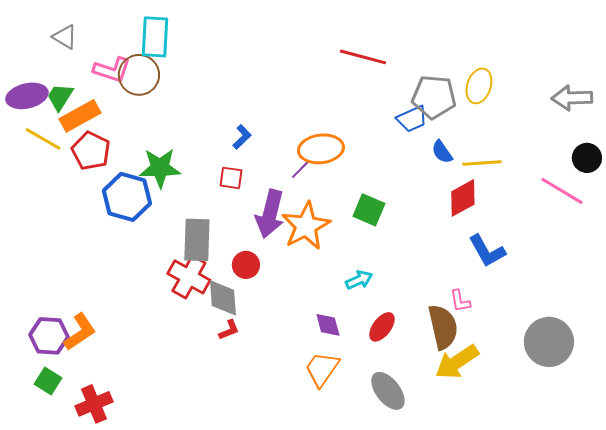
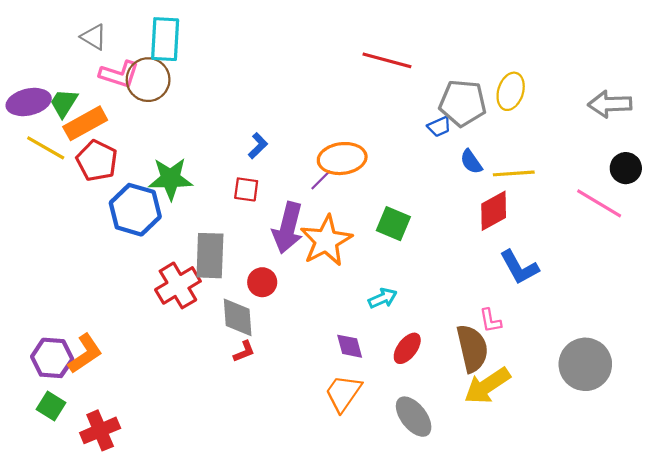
gray triangle: (65, 37) -> (94, 37), moved
blue trapezoid: (412, 119) -> (439, 127), size x0.7
red cross: (189, 277) -> (178, 285), moved, turned 30

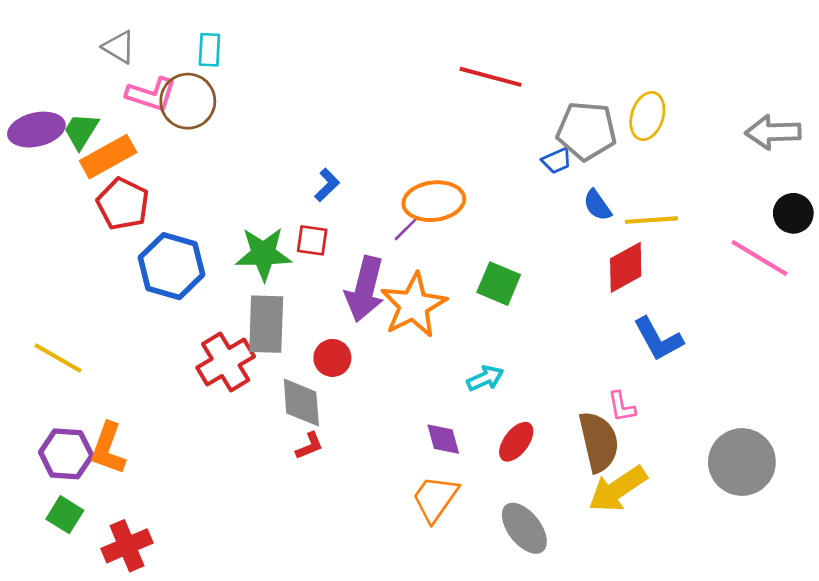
cyan rectangle: (165, 39) -> (209, 50), size x0.6
yellow line: (46, 148) -> (58, 358), moved
green star: (170, 179) -> (263, 254), moved
orange L-shape: (85, 354) -> (108, 449), turned 144

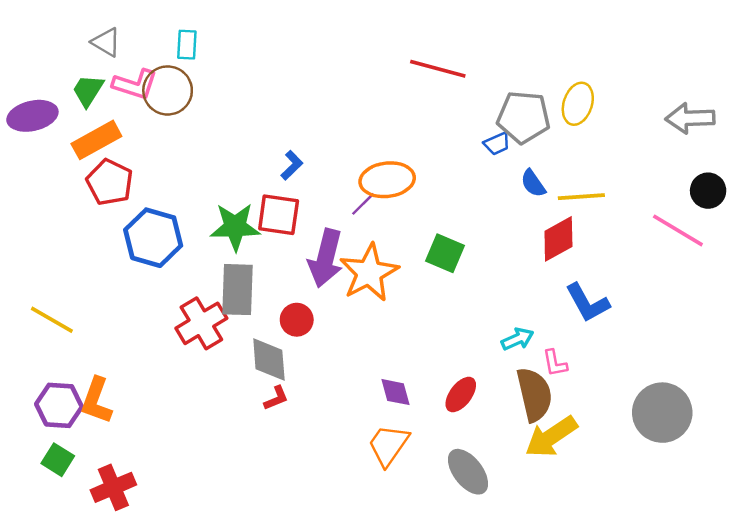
green trapezoid: (81, 131) -> (88, 90), moved
red square: (312, 240) -> (279, 215), size x1.5
cyan arrow: (485, 378) -> (517, 339), moved

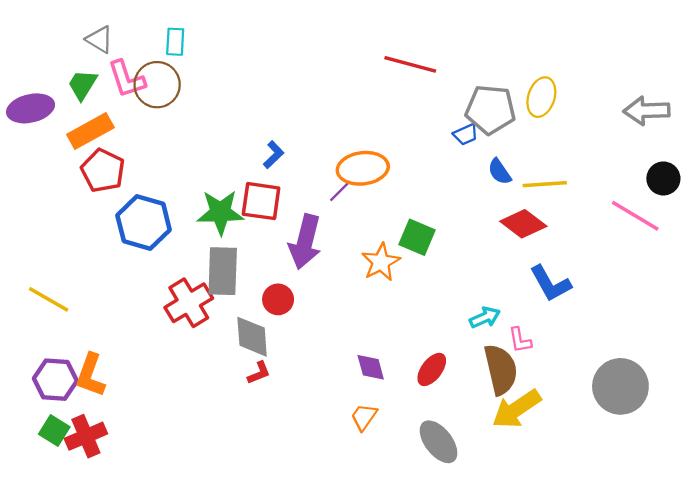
pink L-shape: (135, 84) -> (127, 79), turned 54
red diamond: (558, 239) -> (523, 224), turned 66
orange star: (369, 273) -> (381, 262), moved, size x0.7
orange trapezoid: (388, 445) -> (364, 417), size x0.7
red cross: (113, 487) -> (86, 436), moved

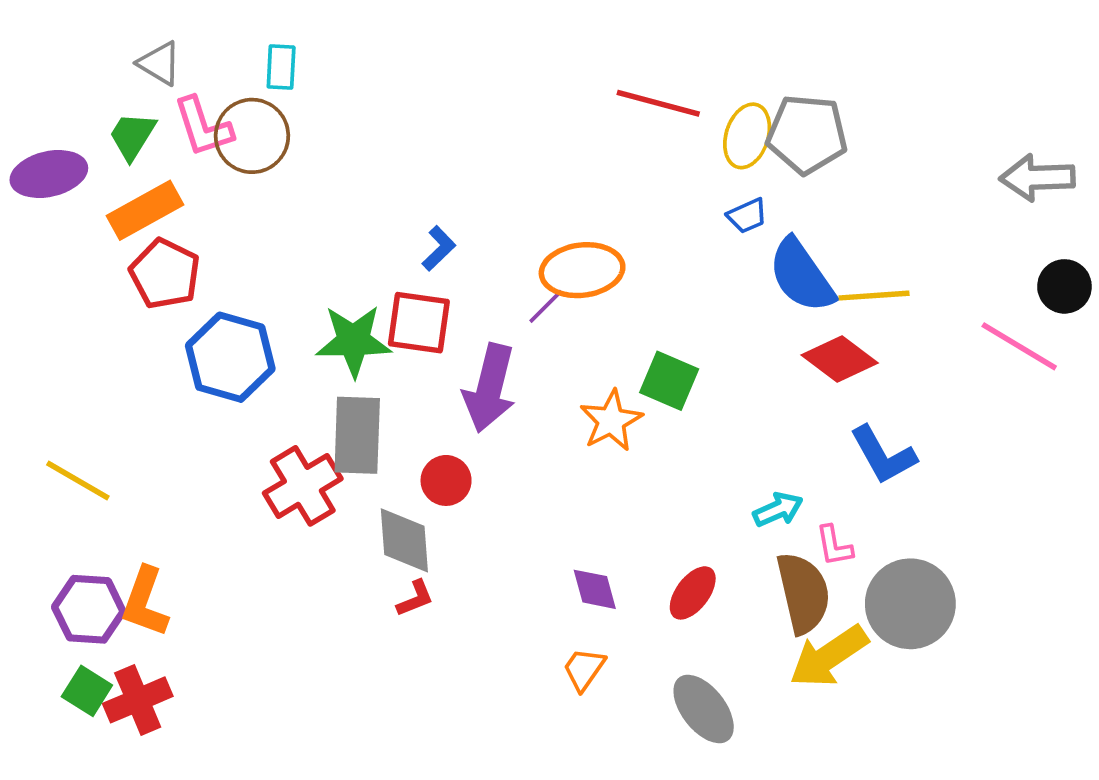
yellow ellipse: (541, 97) -> (747, 136), moved
gray pentagon: (491, 110) -> (807, 134), moved
blue semicircle: (500, 172) -> (802, 276), size x1.8
gray circle: (620, 386) -> (910, 604), moved

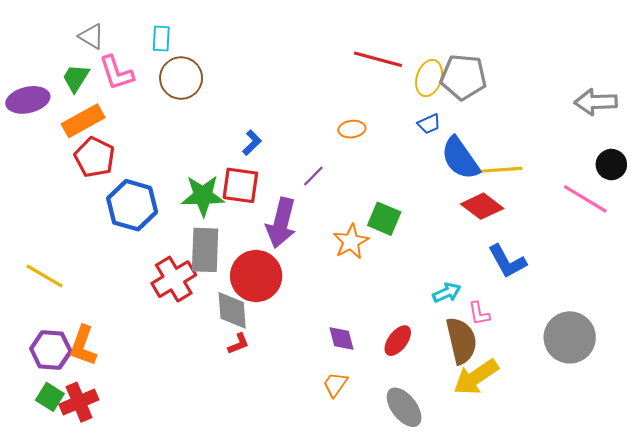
brown circle: (252, 136) -> (181, 78), moved
orange ellipse: (582, 270) -> (352, 129), moved, size x0.6
red circle: (446, 480) -> (256, 276), size x1.8
gray circle: (910, 604) -> (570, 337), moved

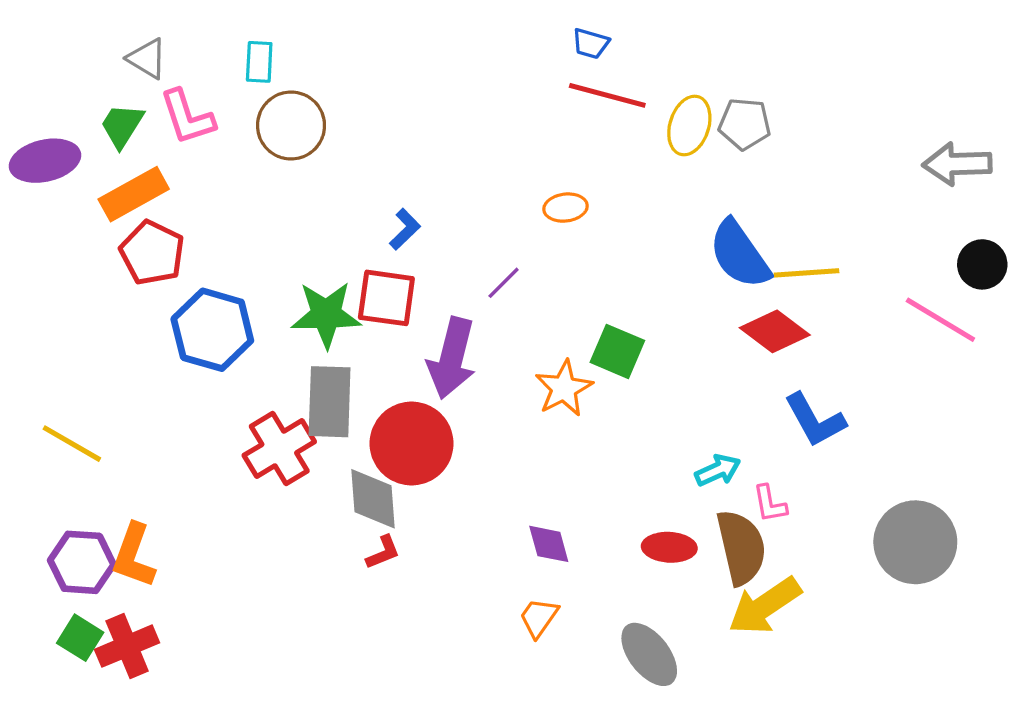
gray pentagon: (463, 77) -> (745, 124), size x0.7
blue trapezoid: (429, 124) -> (591, 44), moved, turned 40
red ellipse: (398, 341) -> (669, 547), moved, turned 56

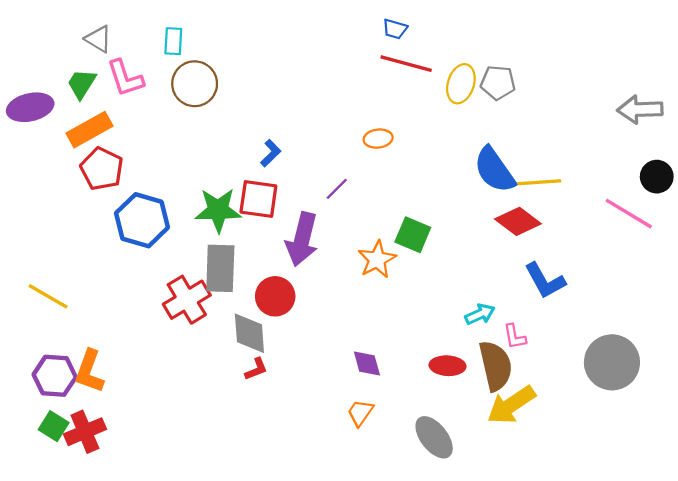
red circle: (412, 444) -> (275, 296), size x0.7

